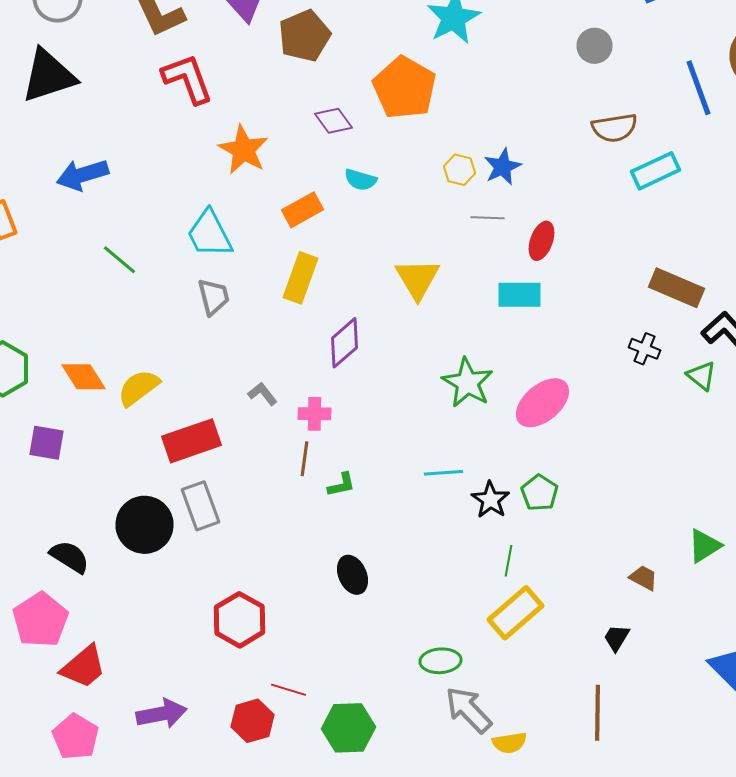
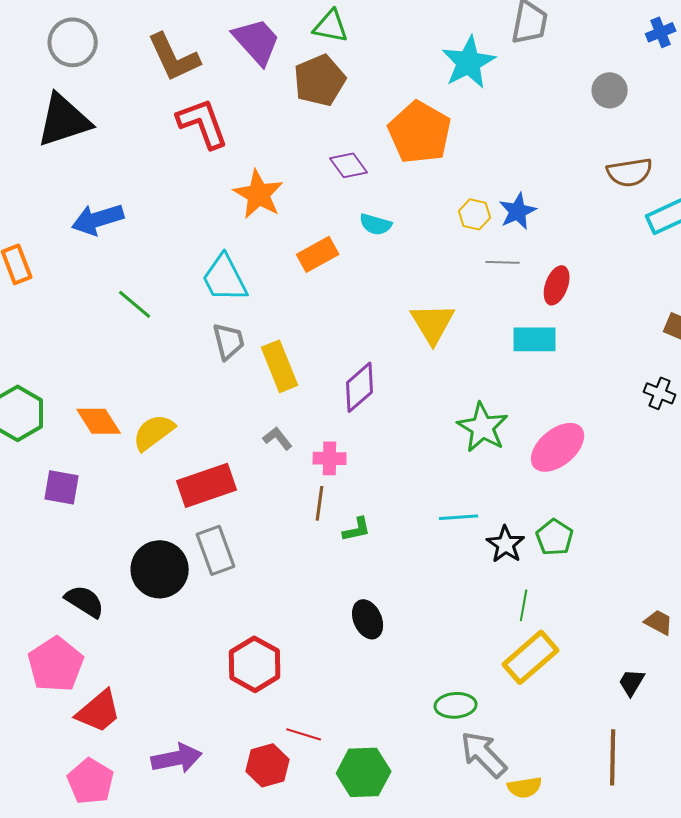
yellow rectangle: (300, 278) -> (280, 366), moved, turned -42

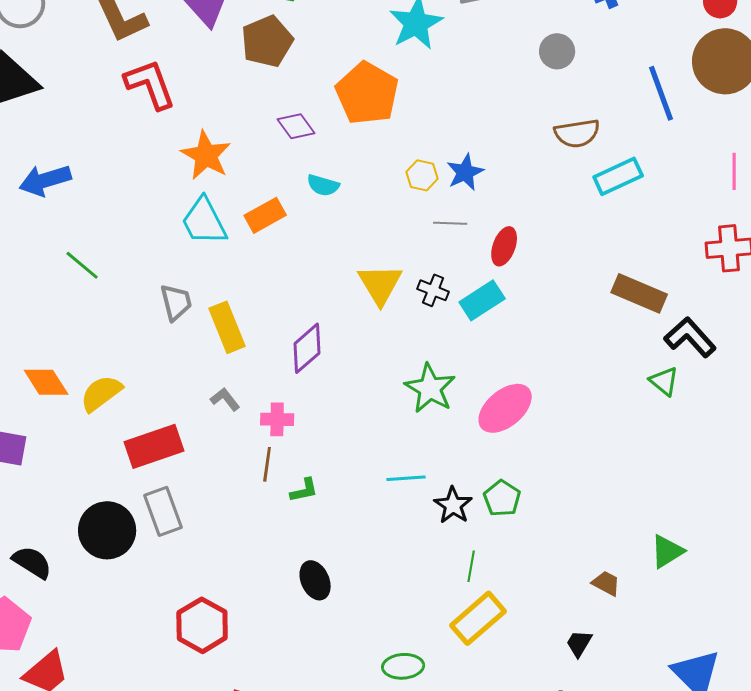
cyan trapezoid: (225, 278) -> (204, 221), moved
cyan rectangle: (535, 339) -> (482, 300), turned -33
black cross: (660, 393) -> (433, 290), moved

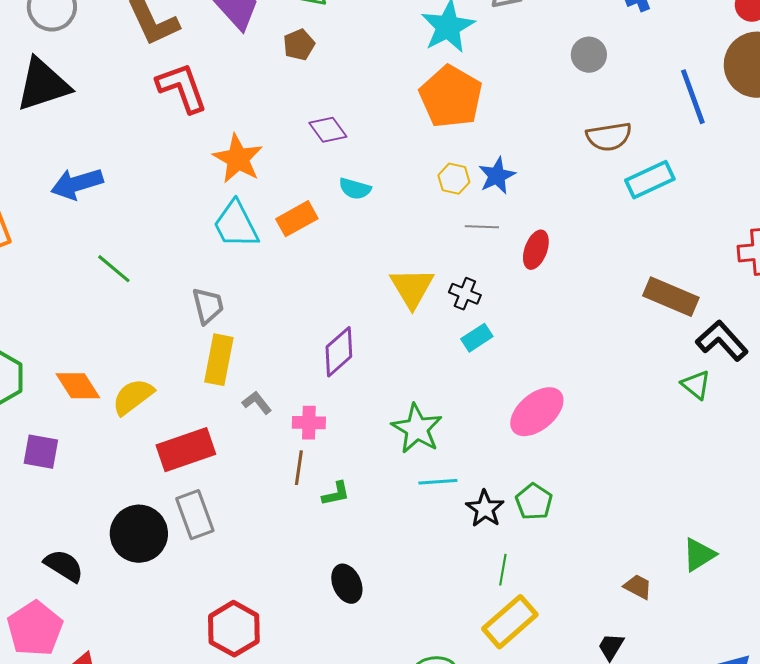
brown pentagon: (267, 41) -> (299, 45), size x0.6
orange pentagon: (367, 93) -> (451, 97), moved
cyan rectangle: (482, 300) -> (477, 338), moved, size x0.7
yellow rectangle: (227, 327) -> (219, 360), moved, turned 33
green star: (430, 388) -> (417, 429), moved

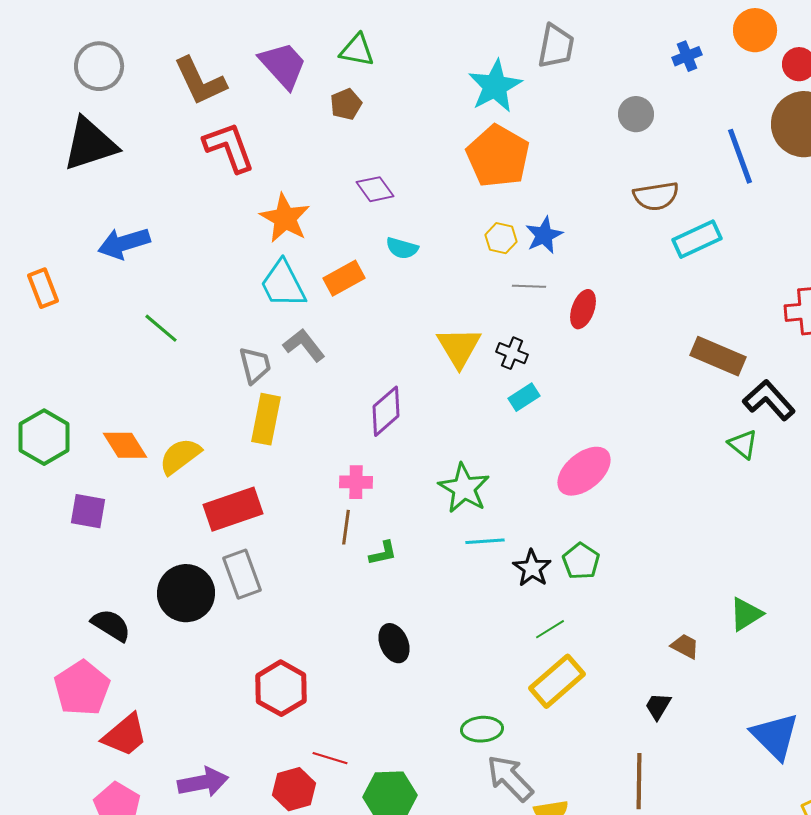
gray L-shape: (257, 403) -> (304, 345), moved, size x1.4
green line: (503, 570) -> (550, 629), turned 48

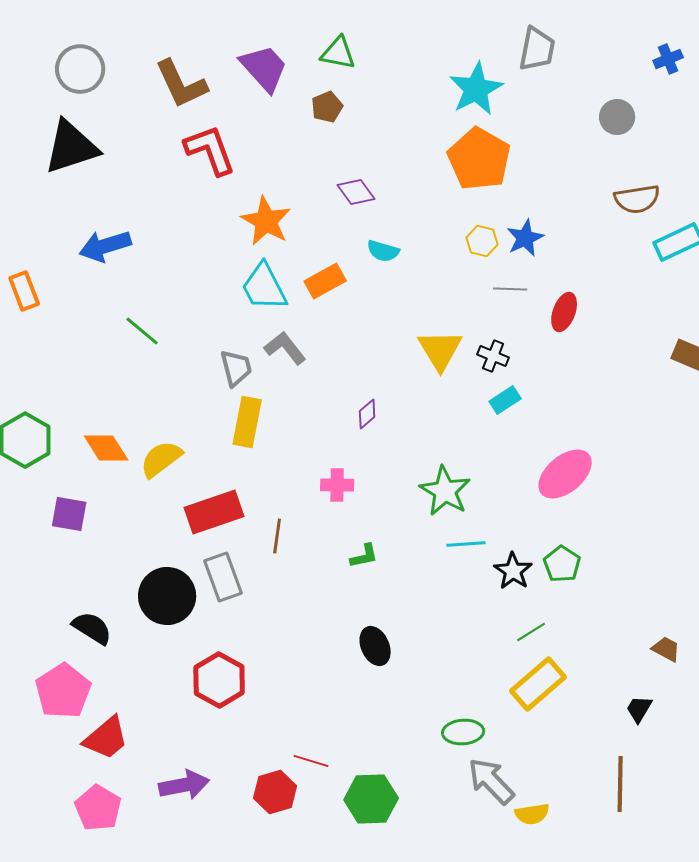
purple diamond: (386, 411) -> (367, 414), size x0.6
brown line: (346, 527) -> (277, 536), moved
red hexagon: (281, 688) -> (219, 680), moved

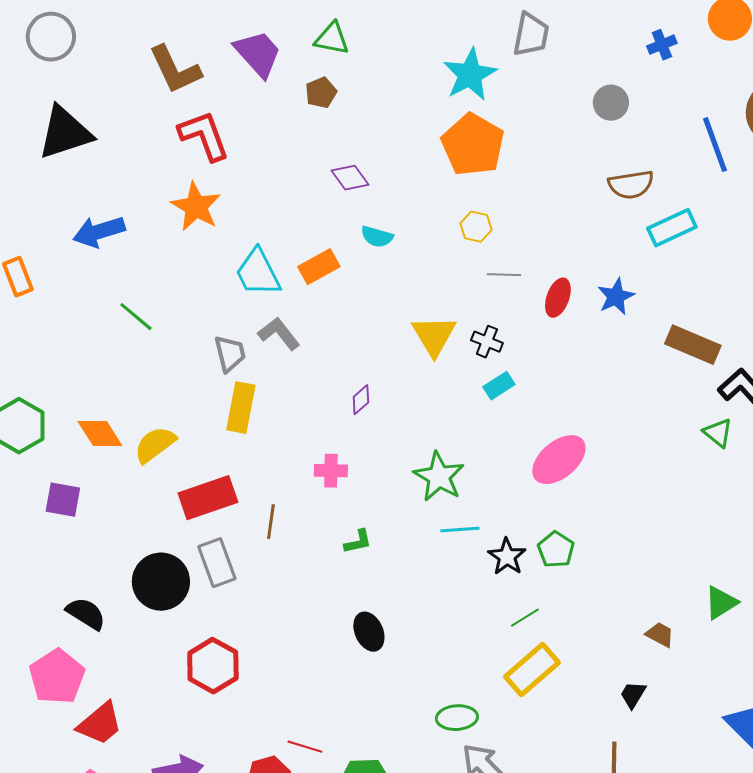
gray circle: (80, 69) -> (51, 37), moved
orange star: (266, 221) -> (196, 207), moved
blue star: (525, 238) -> (616, 297), moved

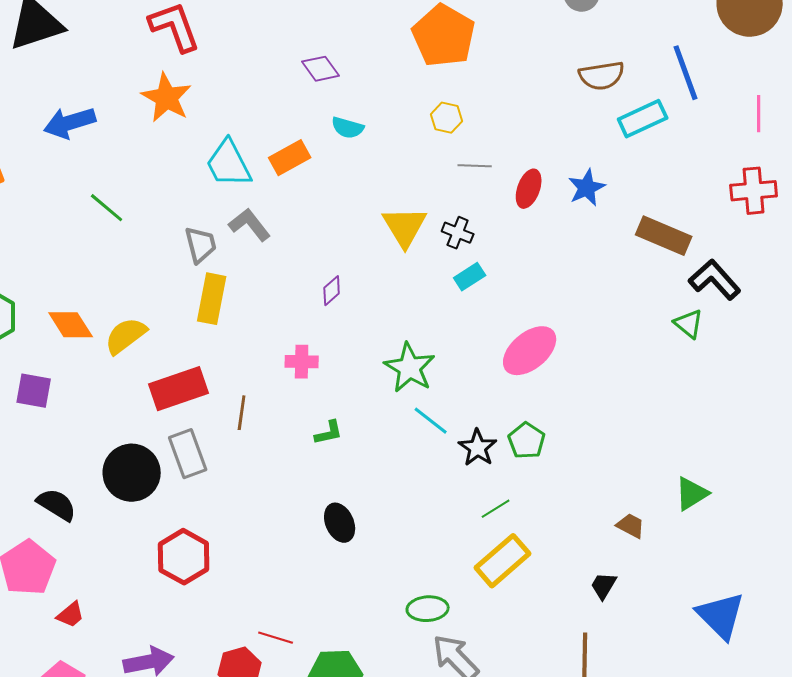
blue line: (715, 145) -> (686, 73), moved
cyan line: (460, 530) -> (431, 421), turned 42
red trapezoid: (100, 724) -> (71, 615), size x0.6

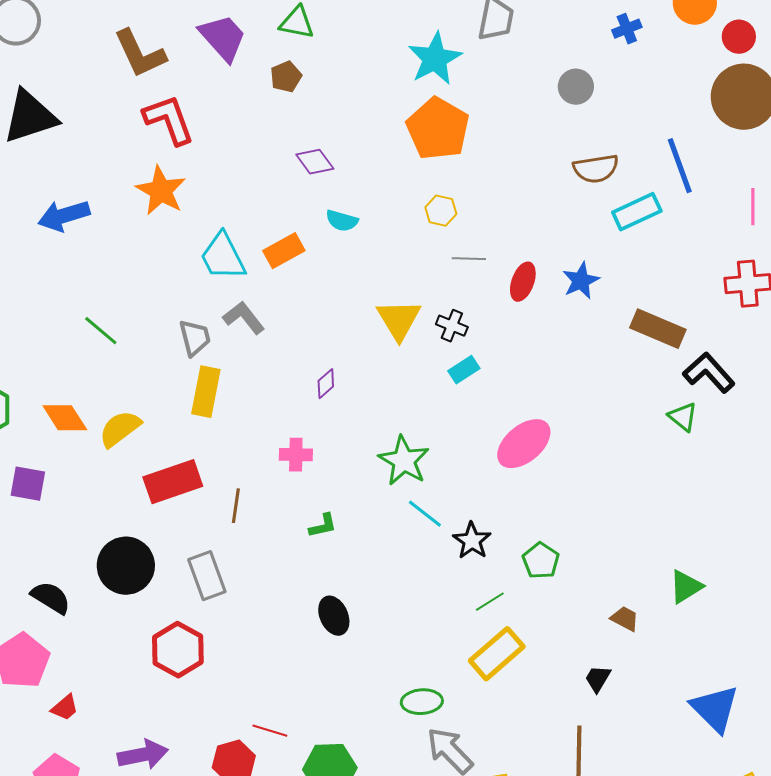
green line: (107, 208) -> (101, 331), moved
green pentagon: (527, 441) -> (541, 561), moved
gray rectangle: (188, 454) -> (207, 576), moved

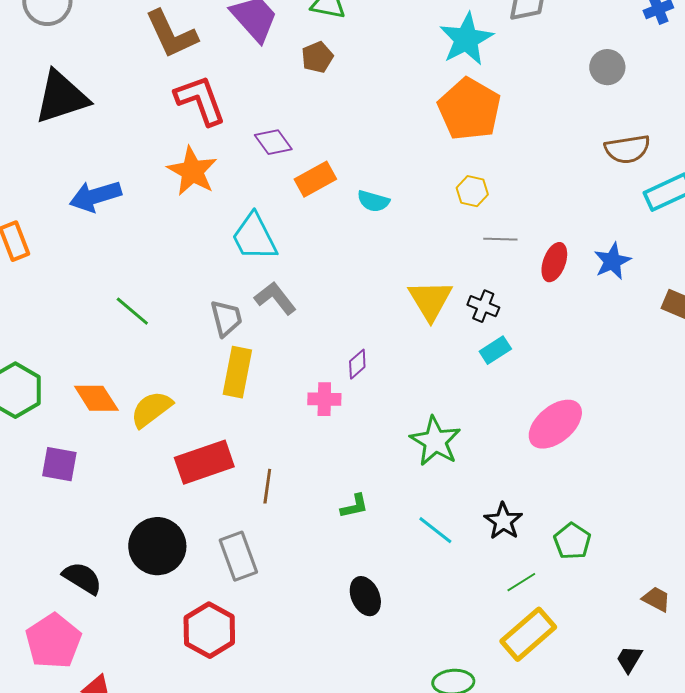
purple diamond: (315, 162) -> (273, 142), moved
orange rectangle: (284, 251) -> (315, 179), moved
pink cross: (296, 455) -> (324, 399), moved
cyan line: (425, 514) -> (435, 530), moved

